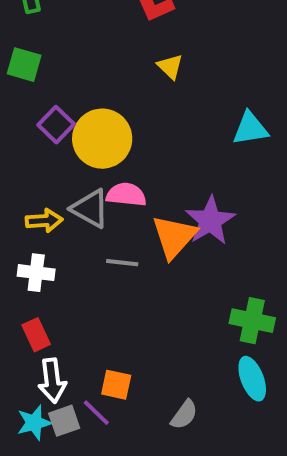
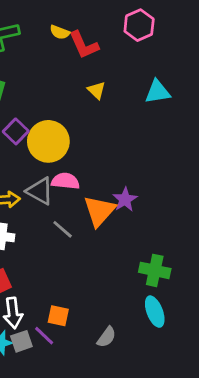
cyan triangle: (250, 129) -> (158, 92), moved
purple star: (210, 221) -> (125, 200), size x0.7
gray line: (122, 263) -> (63, 229), turned 35

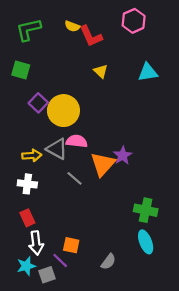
gray square: (21, 341) -> (47, 275), moved

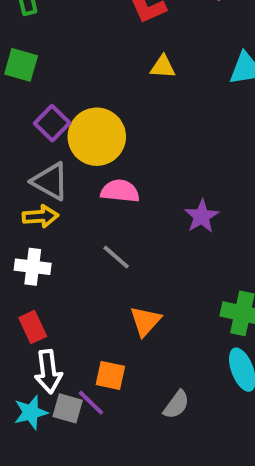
yellow triangle: (101, 71) -> (163, 67), turned -40
gray triangle: (57, 149) -> (50, 181), moved
orange triangle: (103, 164) -> (145, 321), moved, size x0.7
gray square: (47, 275) -> (68, 408), moved, turned 35

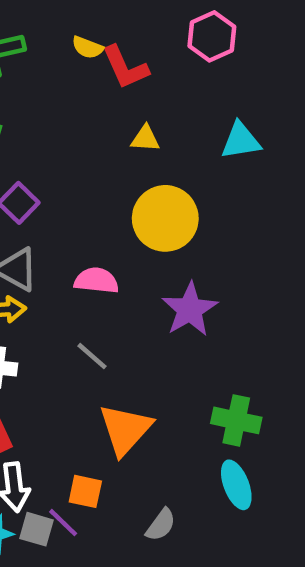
yellow circle: (97, 137) -> (165, 218), moved
purple star: (202, 216) -> (190, 309), size x1.4
orange triangle: (145, 321) -> (125, 429), size x1.5

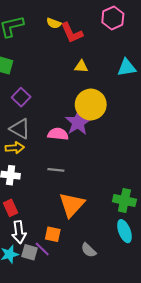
purple star: (190, 309) -> (78, 122), moved
gray line: (92, 356) -> (56, 170), turned -35
gray semicircle: (161, 525) -> (89, 250), turned 98

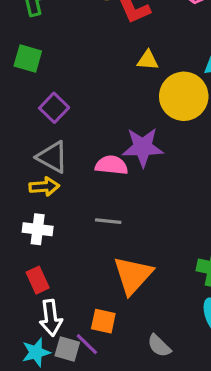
yellow circle: (91, 105) -> (184, 96), moved
purple star: (78, 122) -> (143, 147), turned 30

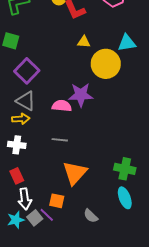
purple square: (54, 108) -> (27, 71), size x1.4
gray square: (67, 349) -> (35, 218), turned 35

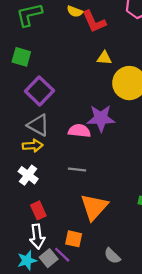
white cross: (17, 145) -> (28, 175), turned 30
red rectangle: (17, 176) -> (38, 210), moved

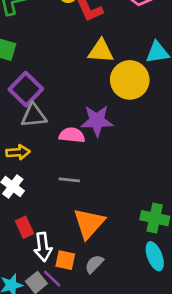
yellow triangle: (104, 58) -> (101, 51), size x1.5
gray triangle: (38, 125) -> (34, 115), moved, turned -35
white arrow: (37, 237) -> (43, 247), moved
gray semicircle: (112, 256) -> (94, 264), moved, turned 90

